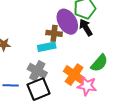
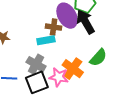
black arrow: (86, 27) -> (85, 22), size x1.4
pink star: (87, 86) -> (59, 77), moved

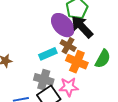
brown cross: (54, 27) -> (68, 46), moved, turned 35
orange cross: (73, 69) -> (77, 62), moved

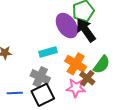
brown cross: (68, 46) -> (87, 78), moved
pink star: (69, 87) -> (76, 88), moved

